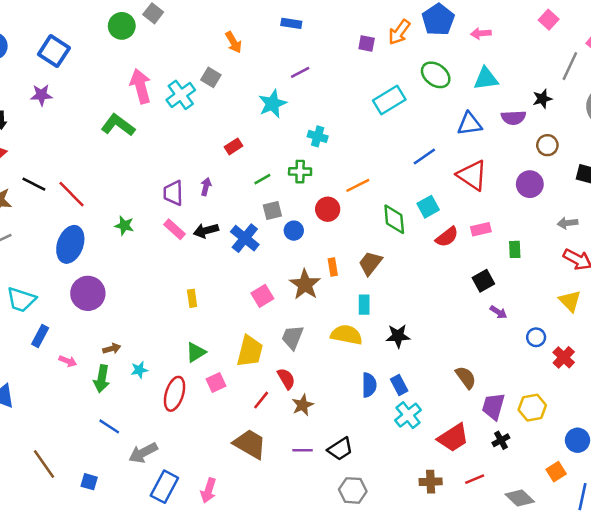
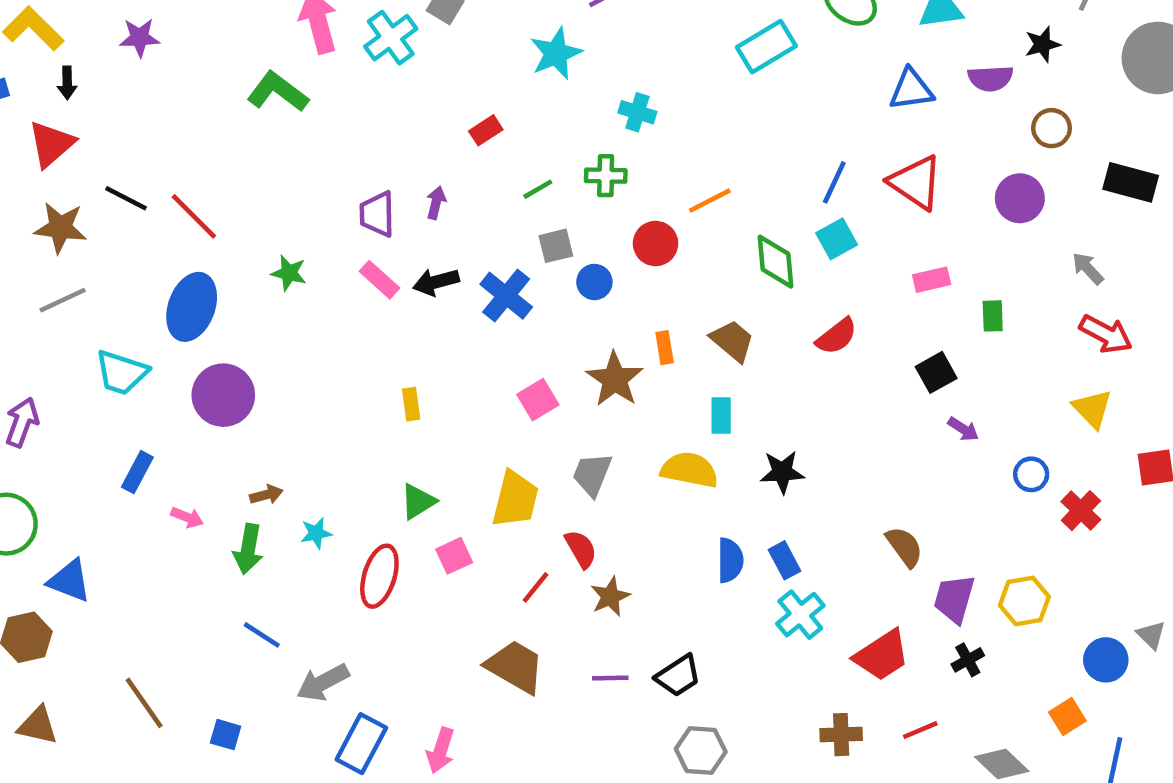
blue line: (424, 156) -> (834, 182), moved, turned -30
gray arrow: (567, 223) -> (1088, 268), turned 54
red semicircle: (447, 237) -> (837, 336), moved
brown trapezoid: (370, 263) -> (732, 341), turned 92
cyan trapezoid: (21, 300) -> (121, 372), moved

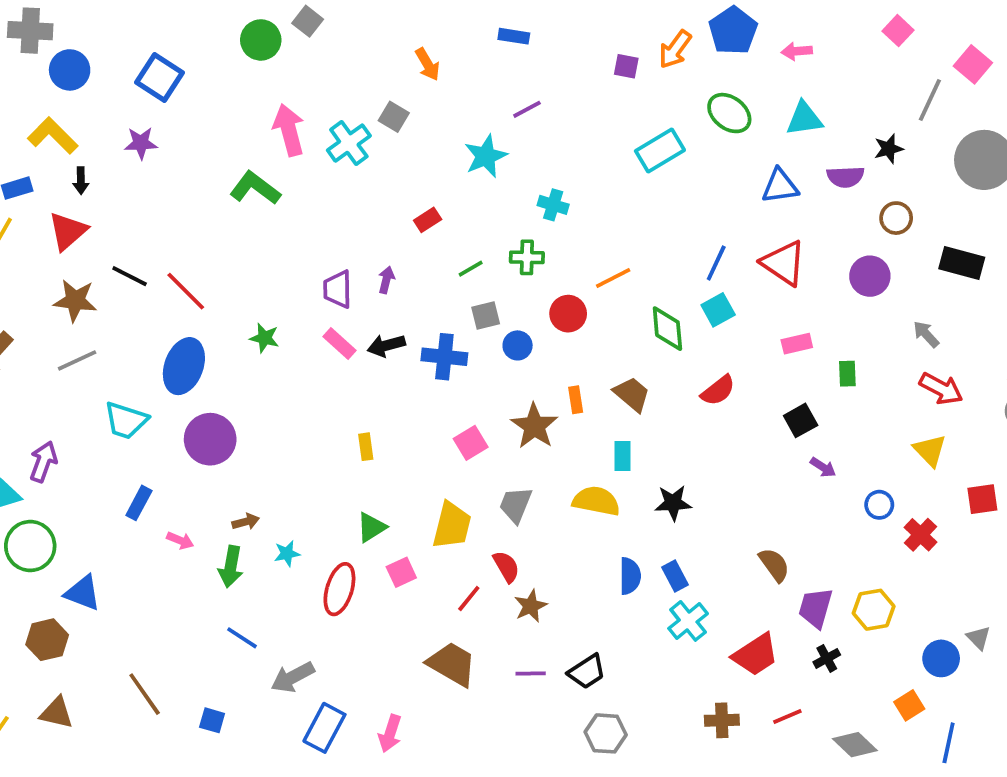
blue cross: (506, 296) -> (444, 357), turned -33

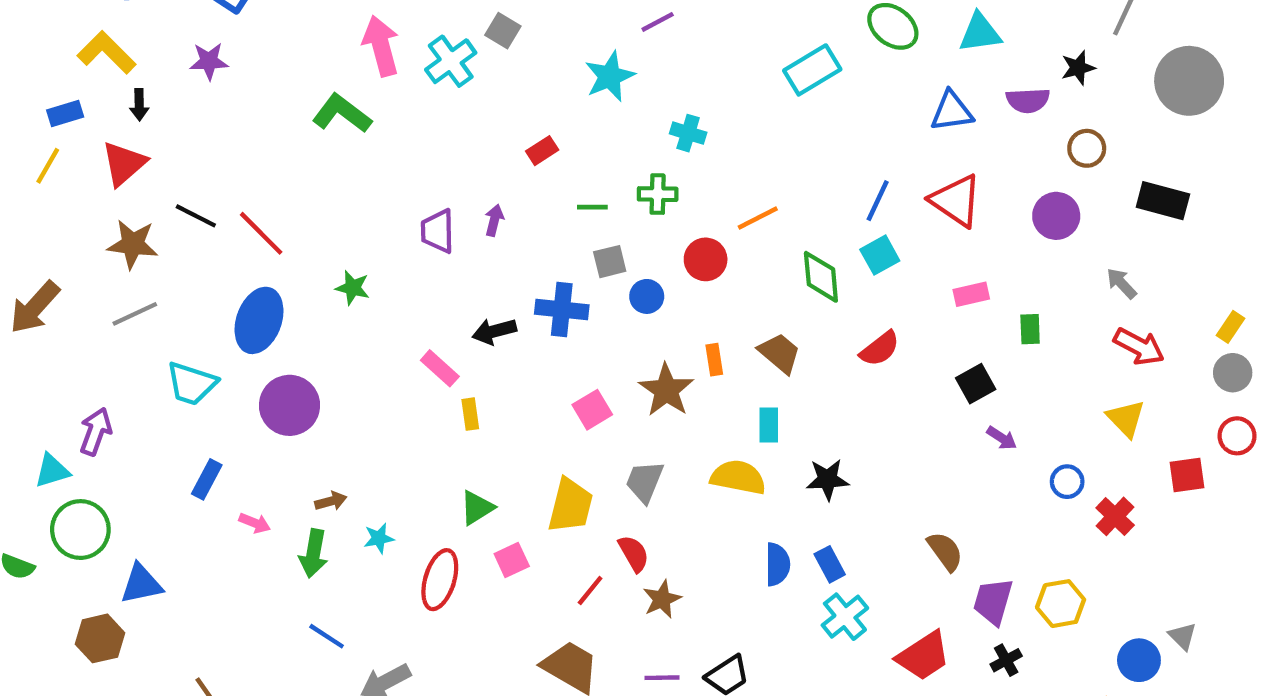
green line: (471, 269) -> (592, 207), turned 30
pink rectangle: (339, 344) -> (440, 368), moved
black arrow: (386, 345) -> (494, 331), moved
blue triangle: (83, 593) -> (141, 584), turned -33

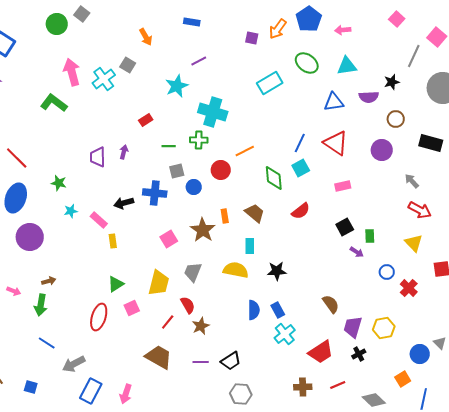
cyan cross: (688, 133) -> (213, 112), size x1.8
green rectangle: (1030, 329) -> (370, 236), moved
cyan star: (379, 538) -> (71, 211), moved

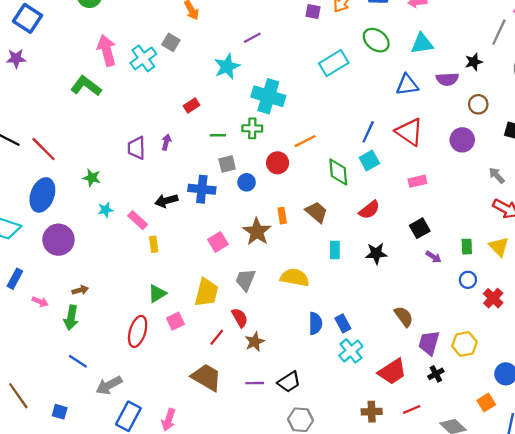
green rectangle: (370, 236) -> (467, 247), moved
cyan rectangle: (250, 246) -> (335, 250), moved
black star: (277, 271) -> (376, 253), moved

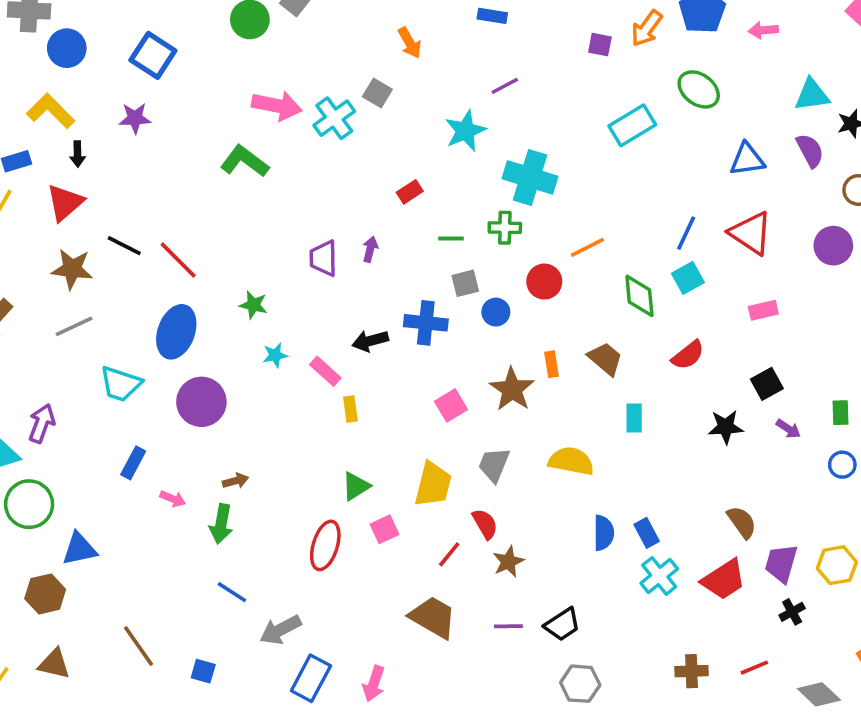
cyan triangle: (422, 44) -> (812, 95), moved
pink arrow: (107, 50) -> (277, 106), turned 116
purple semicircle: (447, 79) -> (810, 150), turned -115
black star: (376, 253) -> (726, 427), moved
red trapezoid: (392, 372) -> (724, 580), moved

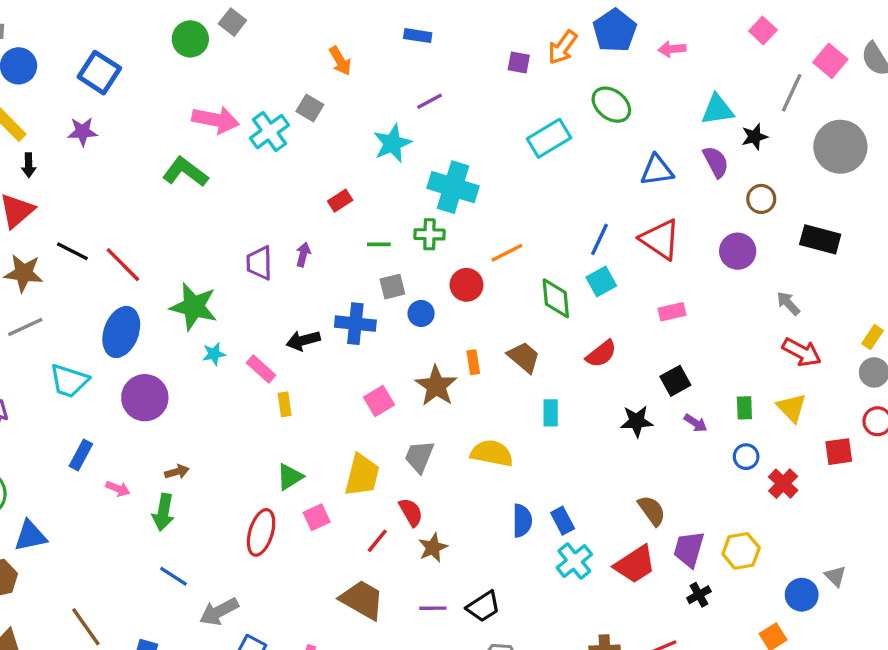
green star: (253, 305) -> (194, 307), size x1.8

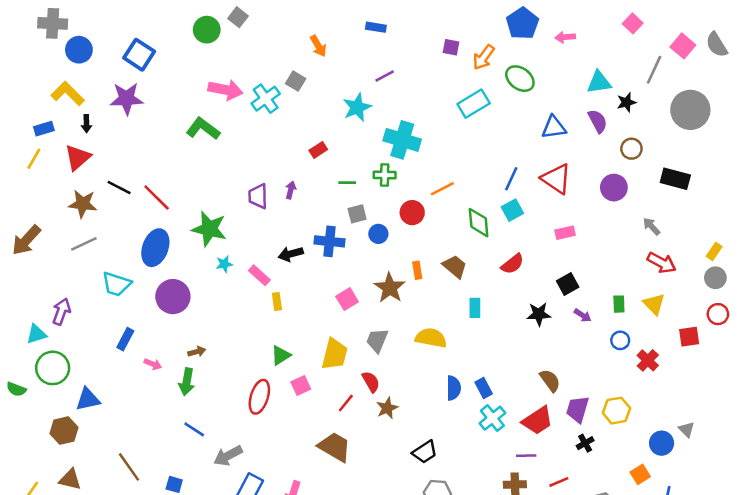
orange arrow: (563, 47) -> (484, 57), moved
purple star: (83, 132) -> (127, 99), size x1.5
purple line: (433, 608) -> (526, 456), moved

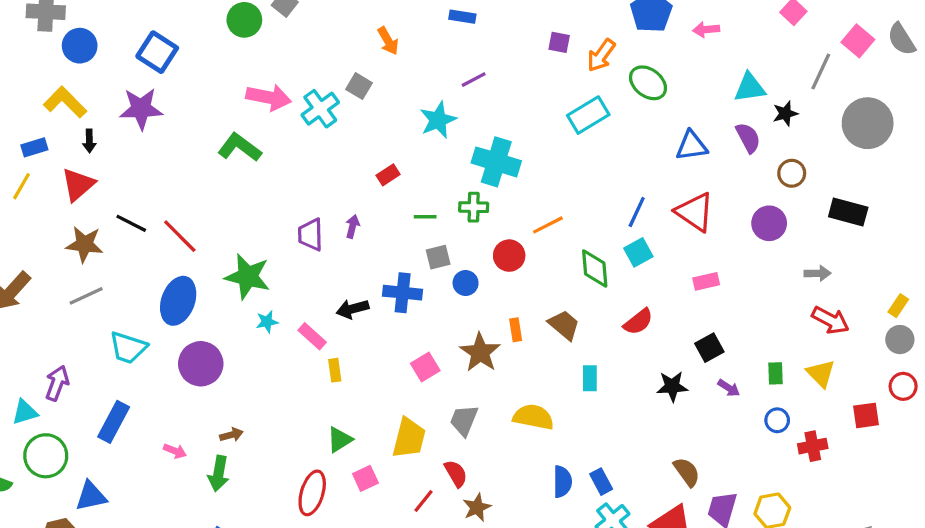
gray arrow: (652, 226) -> (818, 273), turned 132
blue rectangle: (125, 339) -> (114, 422), moved, size x1.4
red cross: (648, 360) -> (813, 446), turned 35

